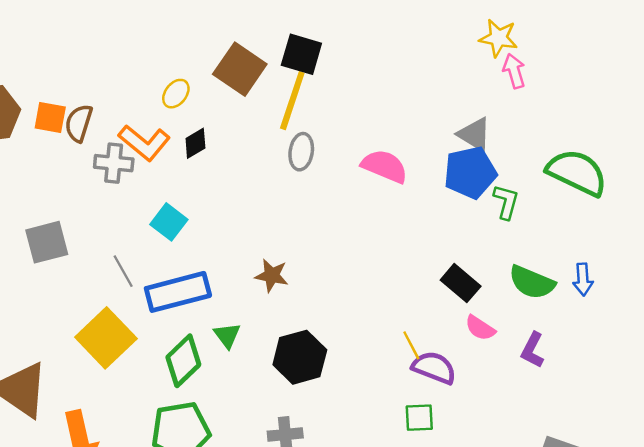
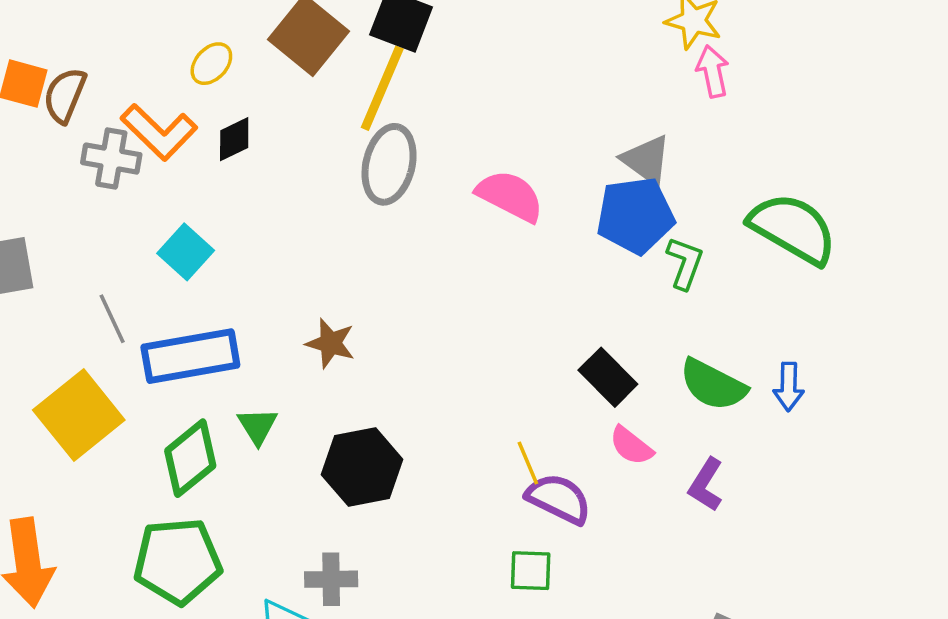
gray ellipse: (301, 152) -> (389, 164), size x1.4

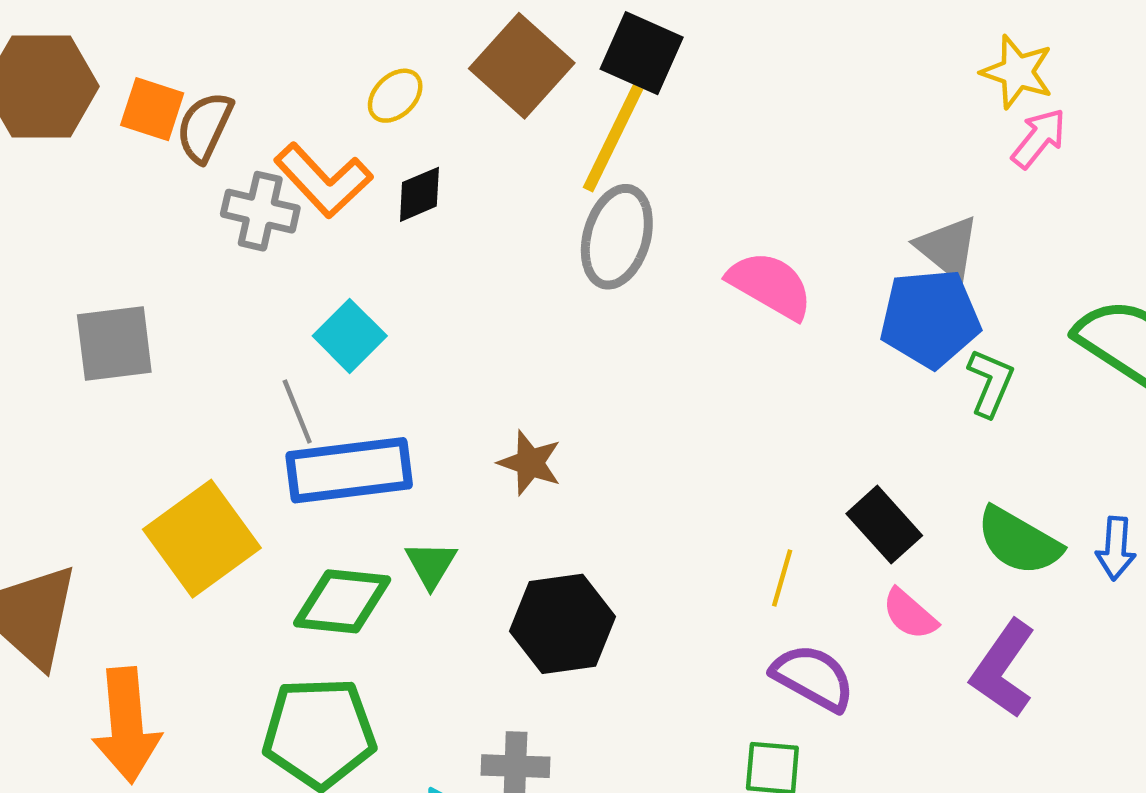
pink arrow: (713, 71) -> (1039, 138), turned 48
gray line: (112, 319) -> (297, 411), moved
green diamond: (190, 458) -> (342, 601), turned 42
yellow line: (528, 463) -> (782, 578), moved, turned 36
purple L-shape: (706, 485) -> (1003, 669), size x1.4

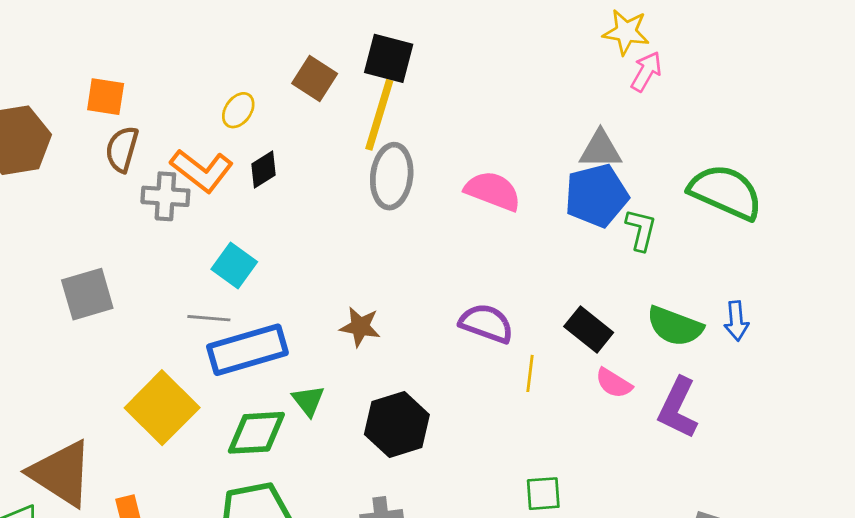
brown square: (522, 66) -> (315, 79), size x0.7
orange square: (152, 109) -> (106, 97), moved
gray triangle: (948, 248) -> (600, 149), turned -30
gray line: (297, 411) -> (209, 318), turned -54
purple semicircle: (813, 677) -> (486, 323), moved

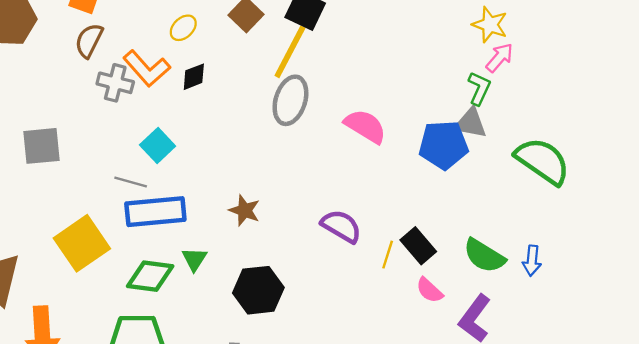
gray triangle: (600, 149) -> (471, 123), moved
green L-shape: (641, 230) -> (479, 88), moved
yellow line: (530, 373) -> (388, 255), moved

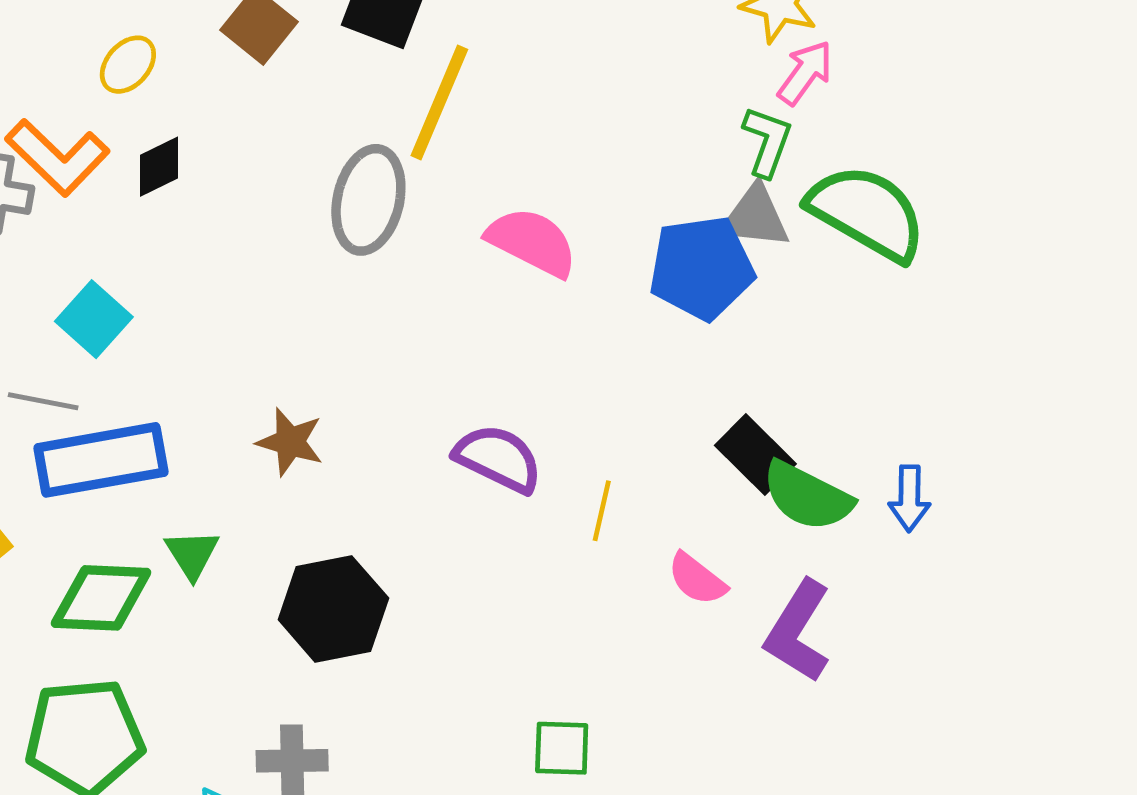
yellow line: (290, 52) -> (439, 102), moved
green semicircle: (542, 161) -> (867, 212), moved
black rectangle: (418, 246) -> (755, 455), moved

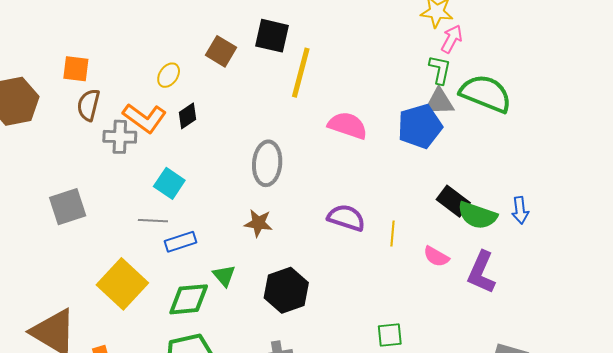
gray ellipse: (368, 200) -> (267, 163), moved
blue rectangle: (101, 460) -> (181, 242), size x0.6

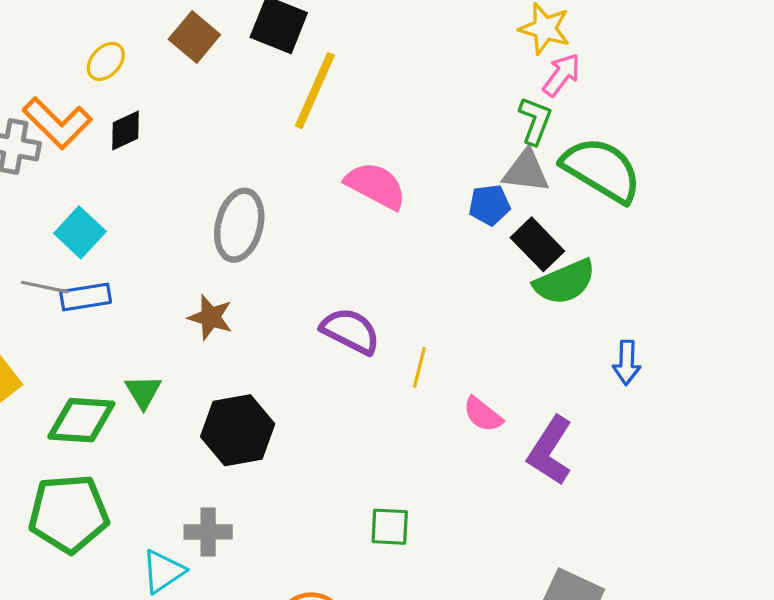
blue pentagon: (420, 126) -> (489, 205), size x0.6
black rectangle: (453, 201) -> (537, 244), moved
green semicircle: (477, 215) -> (565, 282), moved, turned -51
blue rectangle: (181, 242) -> (86, 297), moved

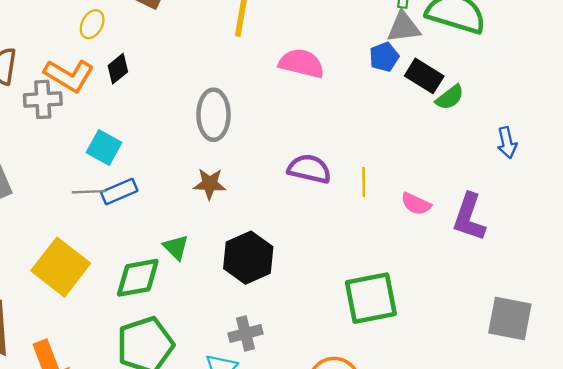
green semicircle: (565, 282) -> (450, 97), size x0.7
green square: (390, 527) -> (371, 298), size x1.8

